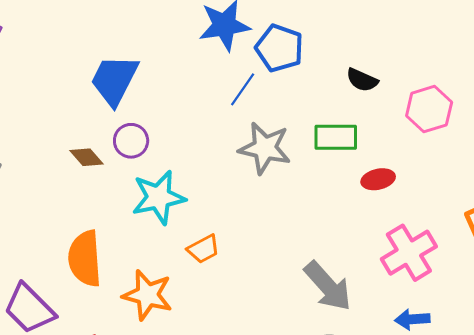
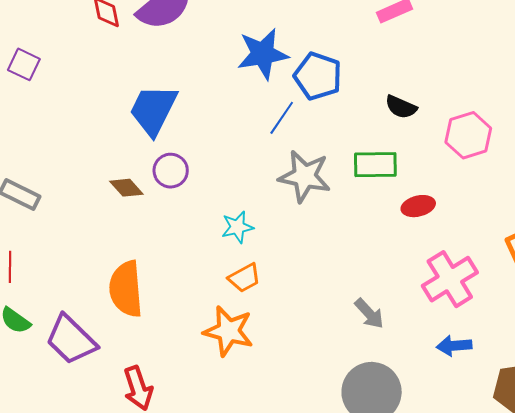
cyan star: (159, 197) -> (237, 227), moved, size x0.6
gray arrow: (328, 286) -> (369, 314), size x0.6
orange star: (147, 295) -> (229, 331), moved

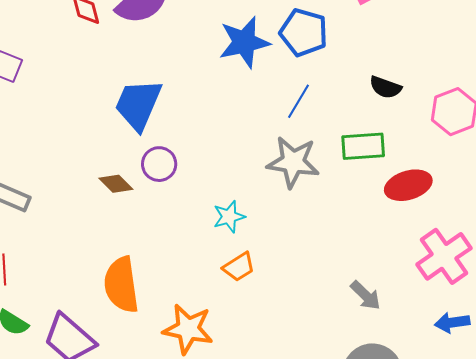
blue pentagon: (318, 76) -> (304, 32), moved
blue line: (282, 118) -> (298, 101), moved
red ellipse: (418, 206) -> (408, 185), size x1.4
orange star: (229, 331) -> (188, 329), moved

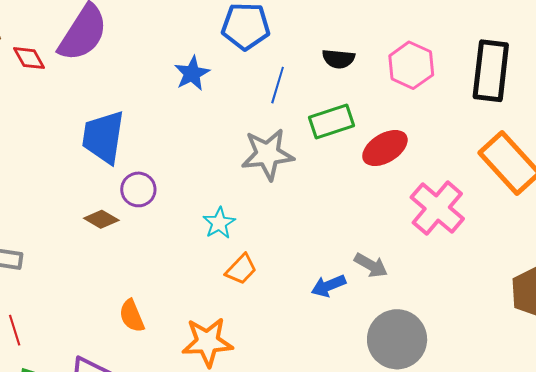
blue star: (244, 42) -> (192, 73), moved, size x0.7
blue line: (298, 101) -> (278, 85), moved
orange semicircle: (121, 285) -> (132, 316), size x0.6
blue arrow: (452, 323) -> (328, 286), moved

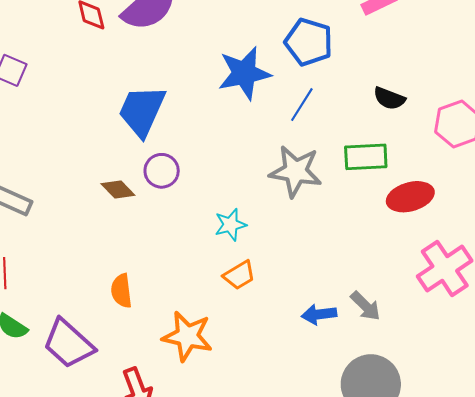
blue star: (192, 73) -> (244, 73), size x1.5
blue line: (278, 85) -> (302, 105), moved

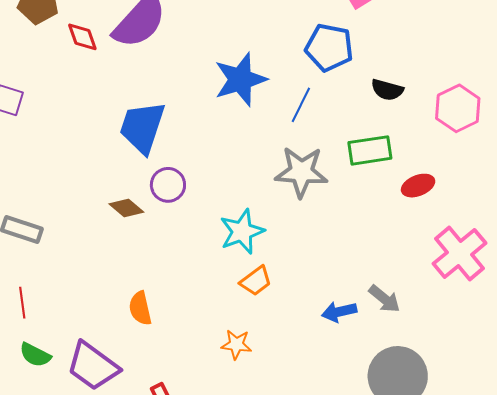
blue pentagon: (309, 42) -> (329, 47), moved
red ellipse: (410, 197) -> (418, 186), size x0.7
cyan star: (230, 225) -> (242, 232), size x1.4
orange star: (187, 336) -> (236, 344), moved, size x0.6

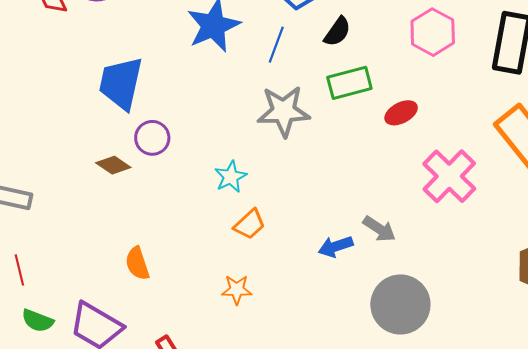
black semicircle: (387, 90) -> (337, 32), moved, turned -64
cyan star: (242, 232) -> (231, 177), size x0.7

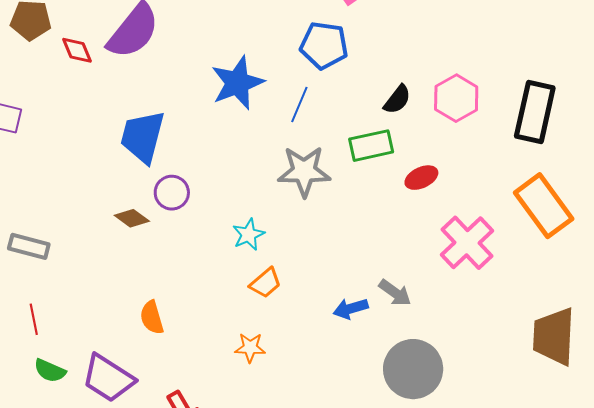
black semicircle: (337, 32) -> (397, 99), moved

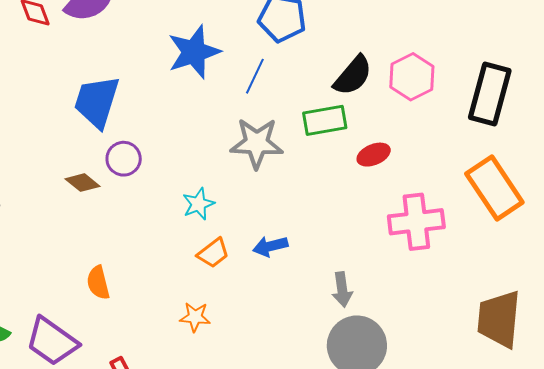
black semicircle: (397, 99) -> (353, 76), size x1.4
pink cross: (467, 243) -> (416, 222), turned 34
gray arrow: (395, 293) -> (342, 289), moved, turned 44
blue arrow: (351, 309) -> (270, 246), moved

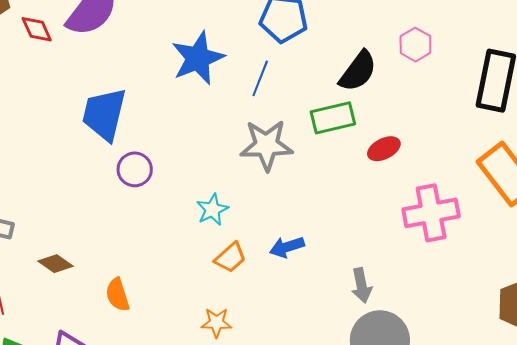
pink hexagon: (412, 77) -> (415, 45), moved, size x0.7
brown diamond: (82, 183) -> (55, 264), moved

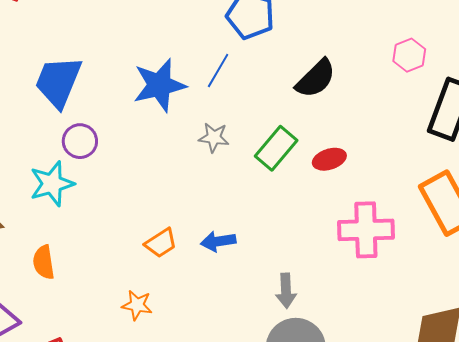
pink hexagon: (415, 45) -> (409, 55), moved
blue star: (198, 58) -> (159, 85), moved
green rectangle: (333, 118) -> (276, 148), moved, turned -45
gray star: (266, 145) -> (214, 137), size x0.6
cyan star: (212, 210) -> (52, 184), moved, size x1.4

